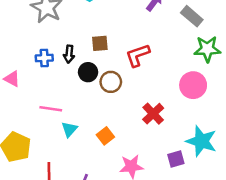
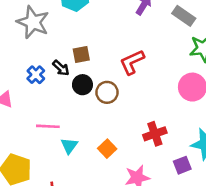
brown square: (100, 43) -> (81, 55), moved
black arrow: (69, 54) -> (61, 68), turned -48
blue cross: (44, 58) -> (36, 75), turned -36
red cross: (153, 114) -> (155, 134), moved, turned 30

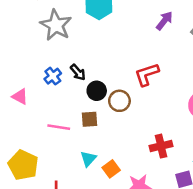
brown square: (81, 55) -> (90, 119), moved
cyan triangle: (69, 146) -> (88, 159), moved
orange square: (107, 149) -> (111, 169), moved

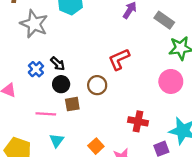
black circle: (97, 91) -> (61, 84), moved
red cross: (161, 146) -> (138, 121), turned 30
cyan triangle: (88, 159) -> (57, 140), moved

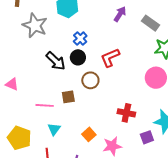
black arrow: (58, 64) -> (56, 61), size x1.5
blue cross: (36, 69) -> (80, 39), moved
black circle: (61, 84) -> (78, 57), moved

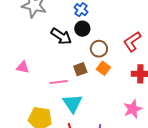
red L-shape: (110, 58) -> (132, 42), moved
cyan triangle: (54, 129) -> (73, 103), size x1.5
orange square: (89, 134) -> (103, 68), moved

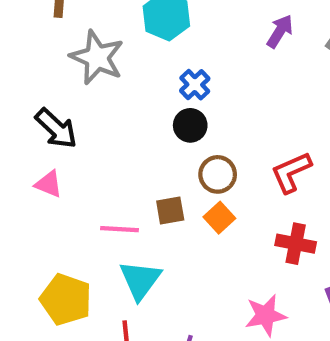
black arrow: (61, 36) -> (56, 128), moved

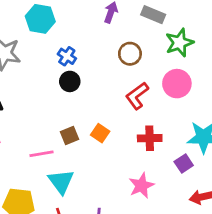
brown circle: (218, 174) -> (130, 54), moved

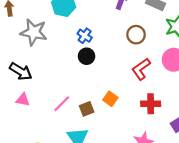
brown square: (69, 136) -> (87, 109), moved
pink line: (41, 154) -> (62, 104), moved, turned -36

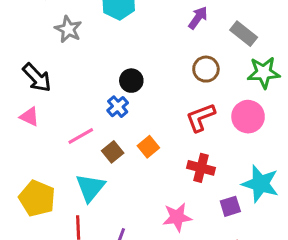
gray star: (34, 32) -> (68, 29), size x0.7
blue cross: (85, 36) -> (118, 107), moved
brown square: (87, 109) -> (113, 152), turned -32

